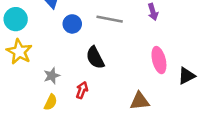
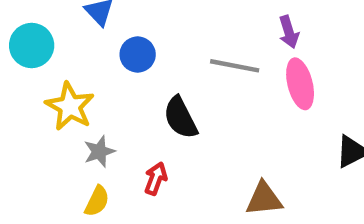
gray line: (110, 19) -> (235, 66), moved
yellow star: (19, 52) -> (70, 106), moved
pink ellipse: (159, 60) -> (300, 84), moved

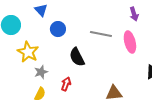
purple arrow: (289, 32) -> (134, 14), moved

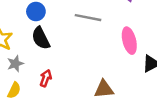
pink ellipse: (130, 42) -> (129, 41), moved
black semicircle: (77, 57) -> (41, 38), moved

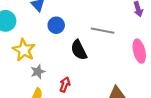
black semicircle: (41, 38) -> (79, 50), moved

